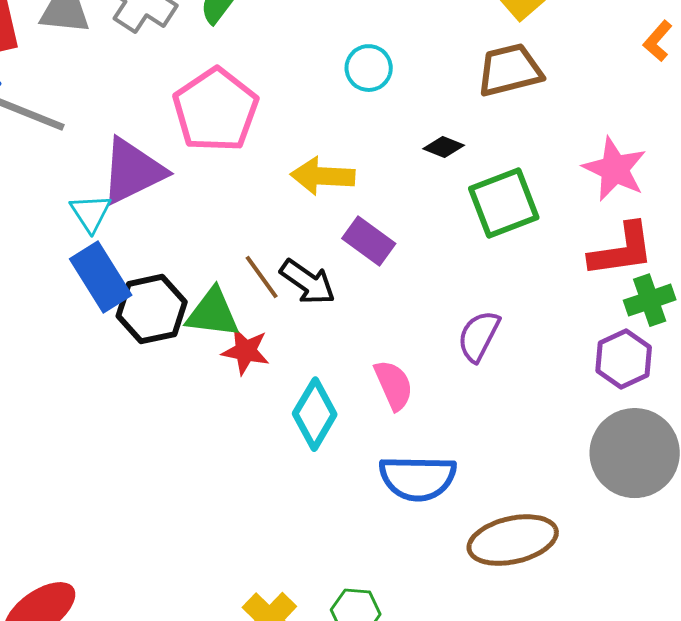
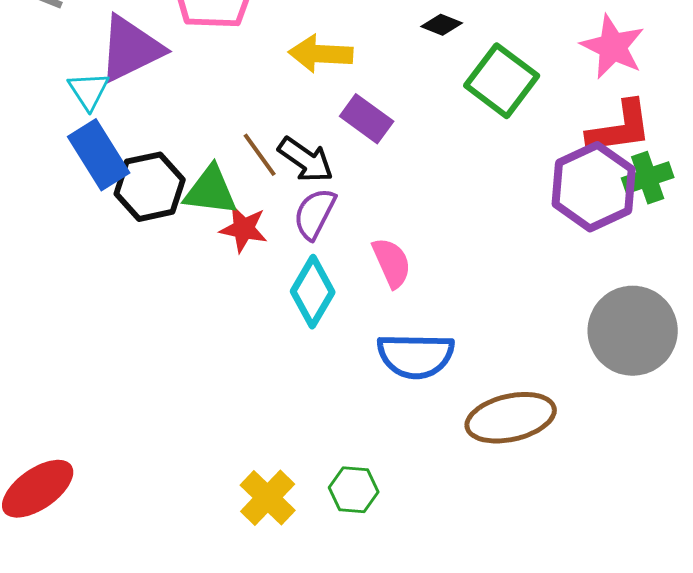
green square: (504, 203) -> (502, 81), turned -32
purple semicircle: (479, 336) -> (315, 214), moved
purple hexagon: (624, 359) -> (594, 187), moved, size x1.5

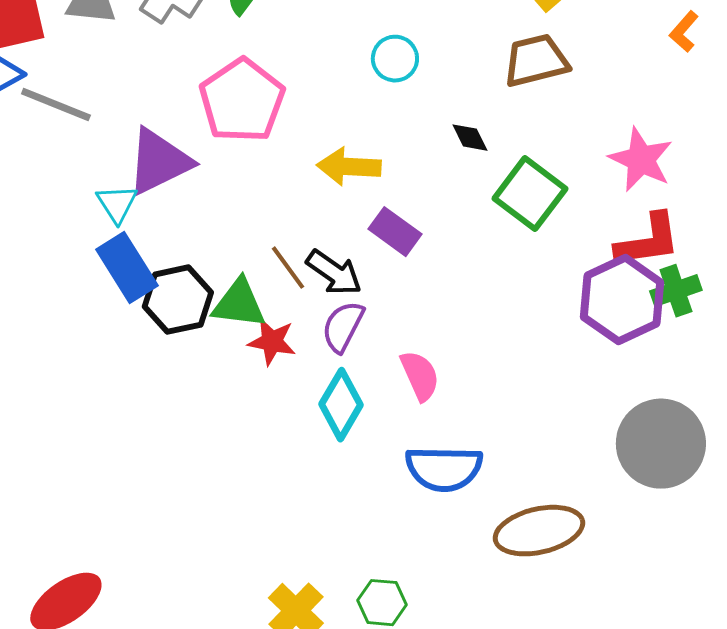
black diamond: (442, 25) -> (470, 138), turned 42

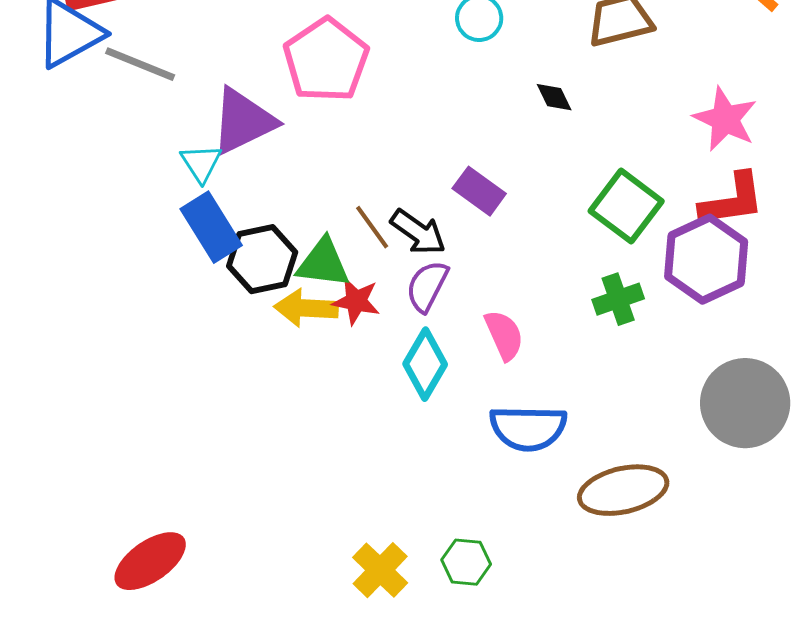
yellow arrow: (349, 167) -> (306, 308), moved
green square: (530, 194) -> (626, 206), moved
green cross: (676, 291) -> (618, 299), moved

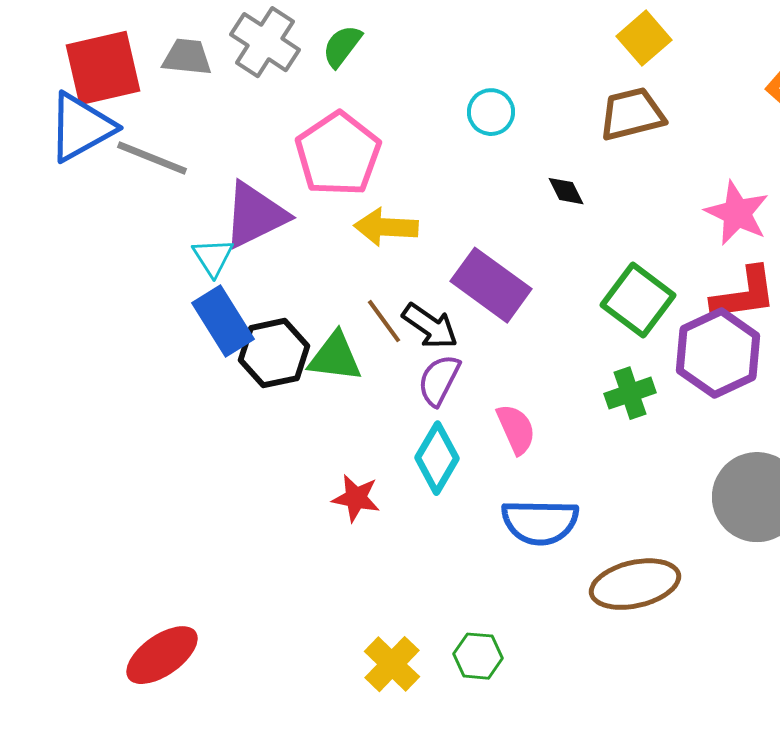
purple rectangle: (479, 191) -> (491, 285), size x1.5
red star: (356, 301) -> (356, 498), moved
yellow arrow: (306, 308) -> (386, 227), moved

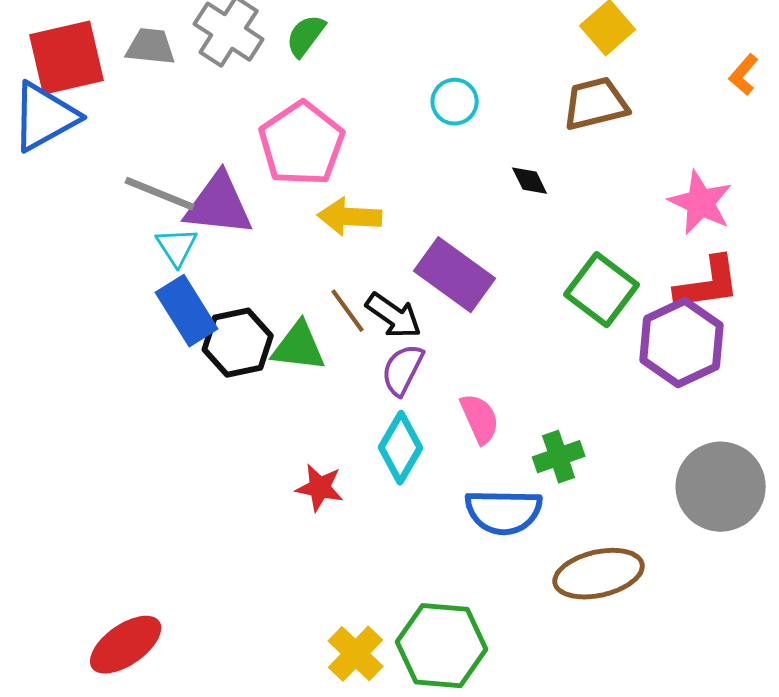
gray line: (152, 158) -> (160, 194), moved
purple triangle: (255, 215) -> (219, 205), turned 32
green cross: (630, 393) -> (559, 457), moved
green hexagon: (478, 656) -> (442, 646), size x1.8

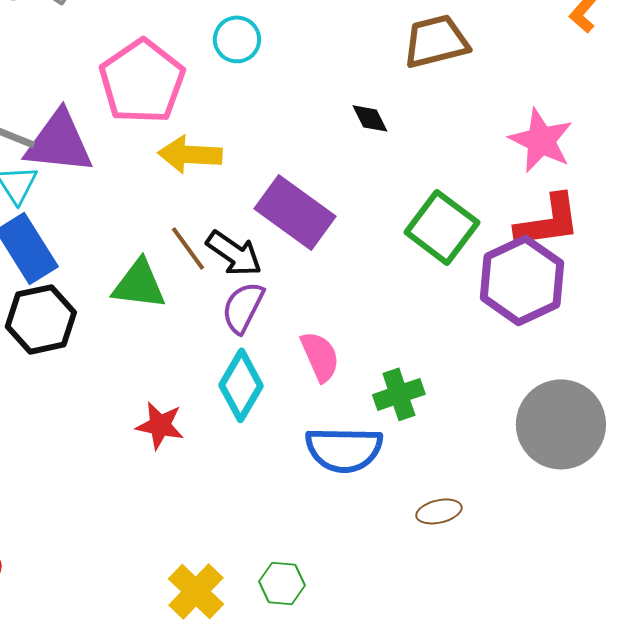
cyan circle: (455, 102) -> (237, 39), moved
black hexagon: (238, 343) -> (41, 319), moved
brown ellipse: (599, 574) -> (439, 511), size x0.5
green hexagon: (442, 646) -> (282, 583), size x0.5

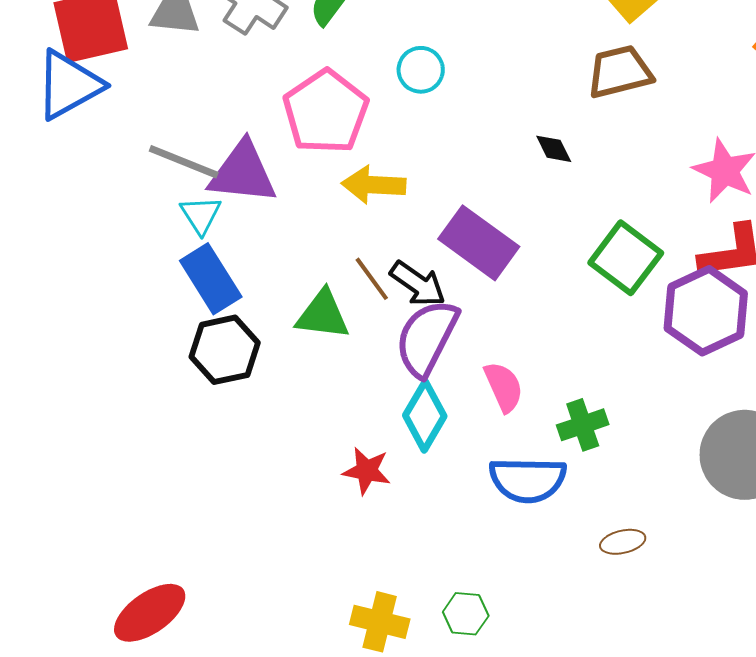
purple semicircle: (243, 307) -> (427, 338), size x1.5
red star: (160, 425) -> (367, 471), moved
yellow cross: (196, 591) -> (380, 622), turned -30

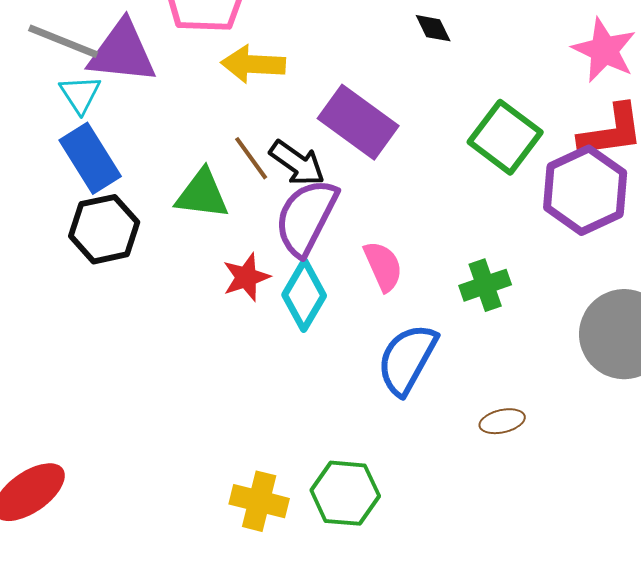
green cross: (583, 425) -> (485, 285), moved
red star: (367, 471) -> (246, 277), moved, turned -30
blue semicircle: (528, 480) -> (407, 359), turned 118
green hexagon: (466, 614) -> (345, 493), size x1.5

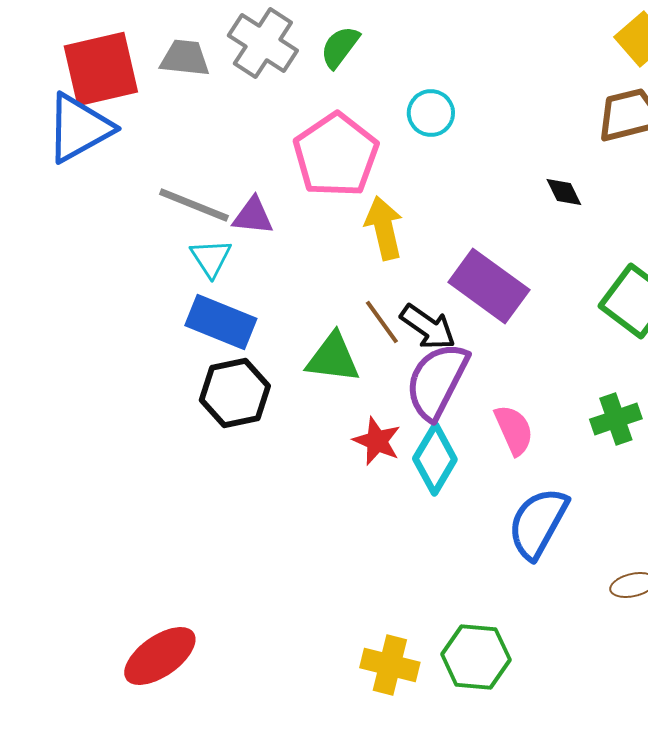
purple triangle: (122, 52) -> (253, 216), size x0.6
yellow arrow: (253, 64) -> (384, 228), turned 74
blue rectangle: (90, 158) -> (221, 322), turned -36
red star: (246, 277) -> (377, 441), turned -30
green cross: (485, 285) -> (616, 419), moved

